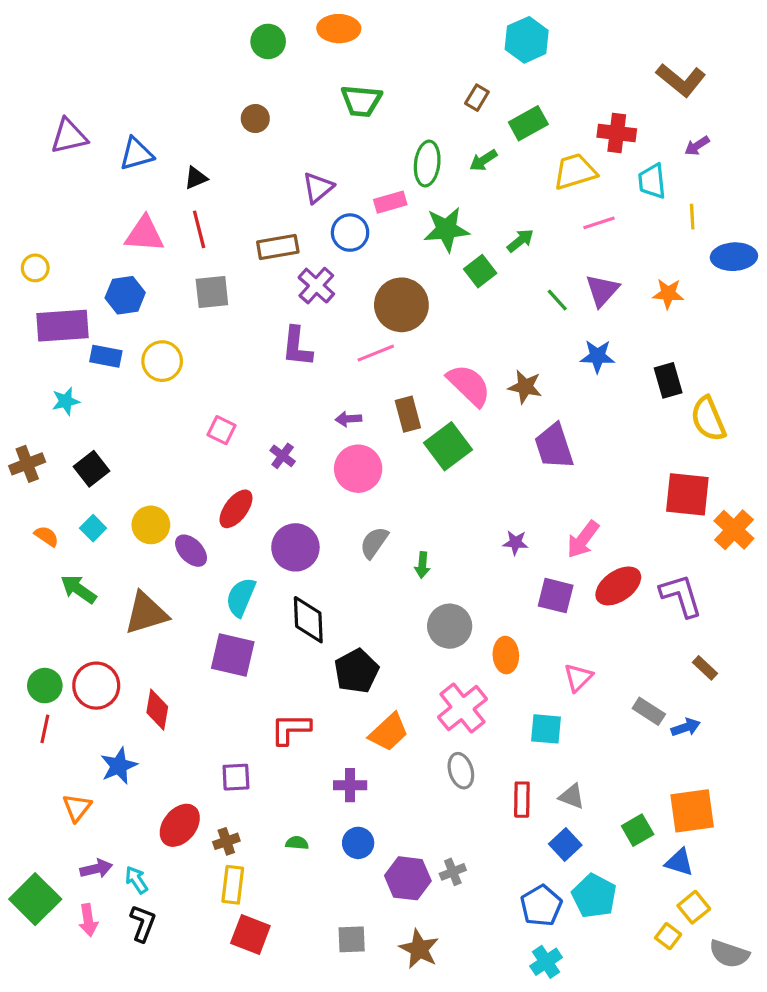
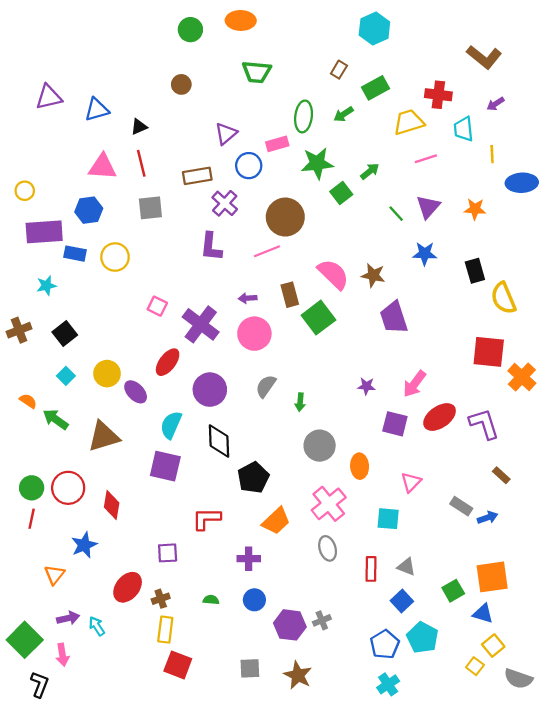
purple cross: (283, 456) -> (201, 324), size x2.0
orange semicircle: (46, 536) -> (28, 401), moved
black L-shape: (143, 923) -> (40, 684), moved

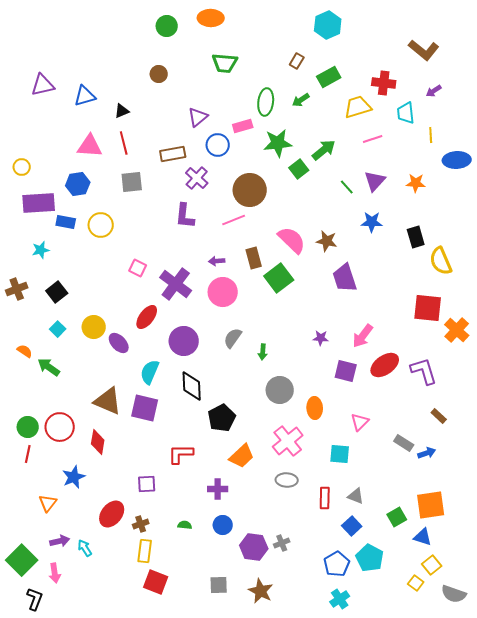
green arrow: (370, 171) -> (324, 150), size x1.4
brown triangle: (104, 436) -> (108, 401), moved, turned 40
gray ellipse: (328, 548) -> (287, 480), turned -70

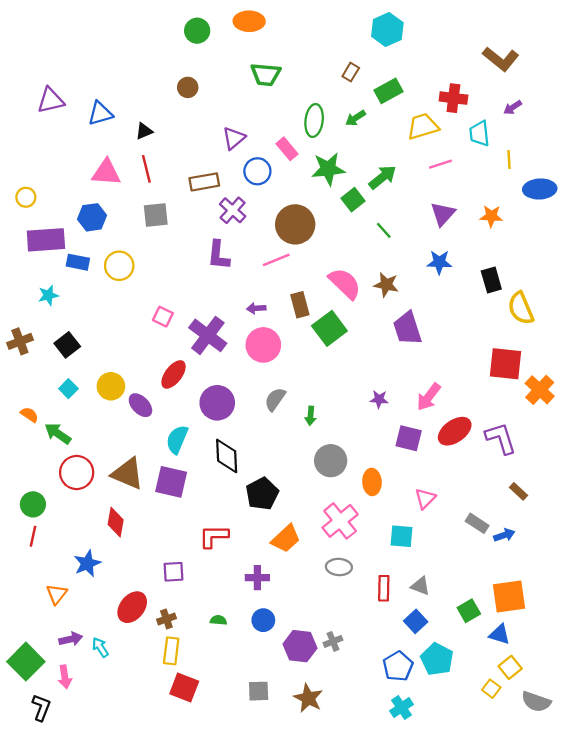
pink rectangle: (243, 126) -> (287, 149), turned 66
green line: (347, 187) -> (384, 230), moved
red circle: (60, 427) -> (77, 472), moved

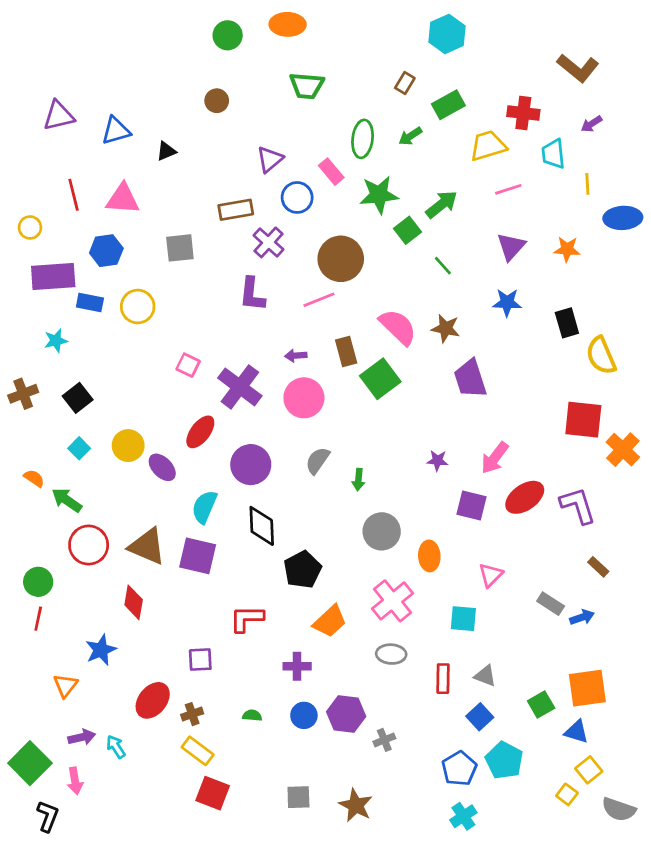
red line: (146, 169) -> (74, 195), moved
purple hexagon: (300, 646) -> (346, 714), moved
yellow rectangle: (171, 651) -> (198, 751), turned -60

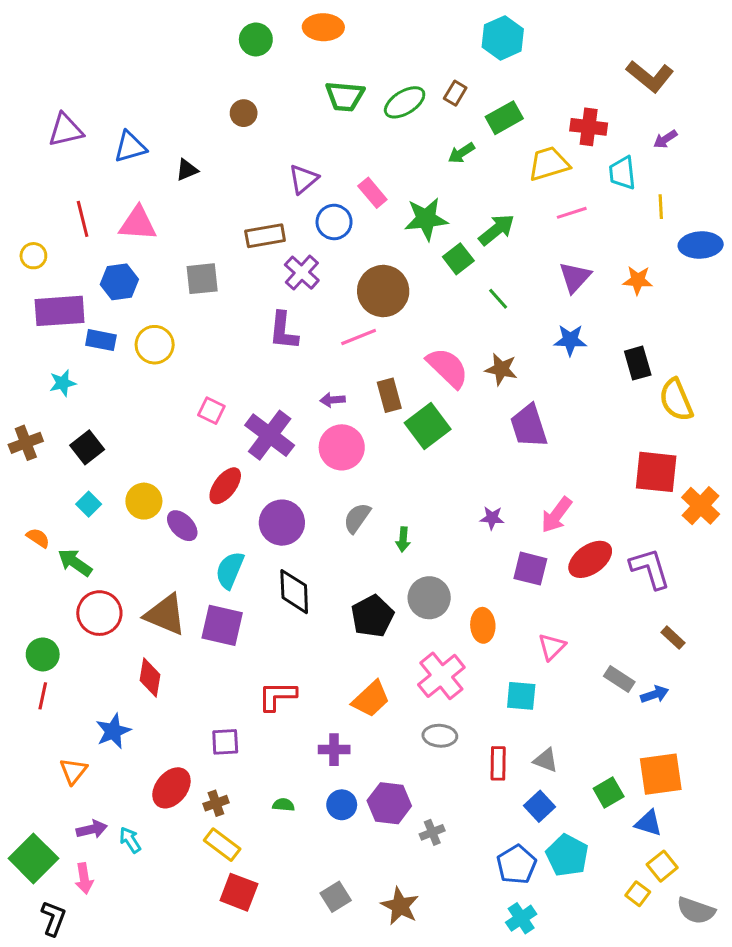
green ellipse: (363, 139) -> (405, 102), moved, turned 51
black pentagon: (303, 570) -> (372, 616), moved
gray square: (298, 797) -> (336, 897), turned -30

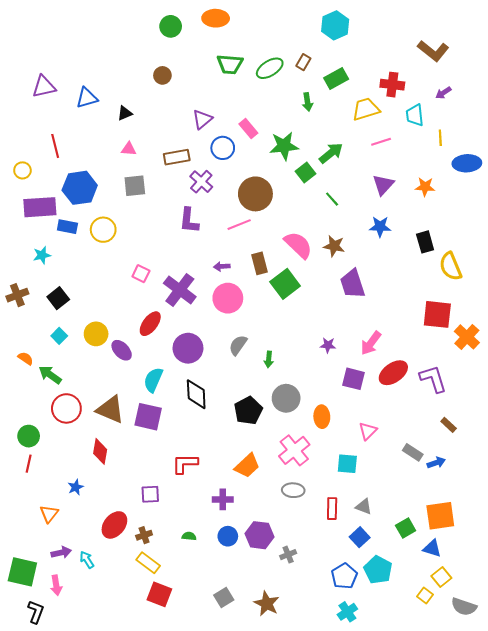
green arrow: (461, 153) -> (308, 102), turned -66
pink triangle: (138, 224) -> (129, 149), moved, size x0.6
blue hexagon: (119, 282) -> (80, 188), size x1.4
blue star: (113, 731) -> (76, 487), size x0.7
green square: (33, 858) -> (22, 572), turned -32

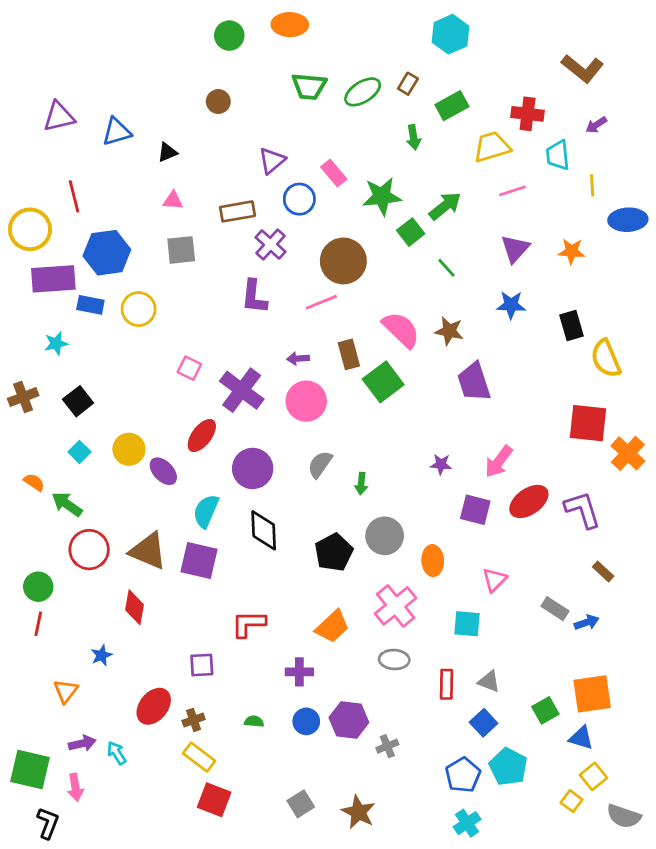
yellow circle: (22, 170) -> (30, 229), size x1.8

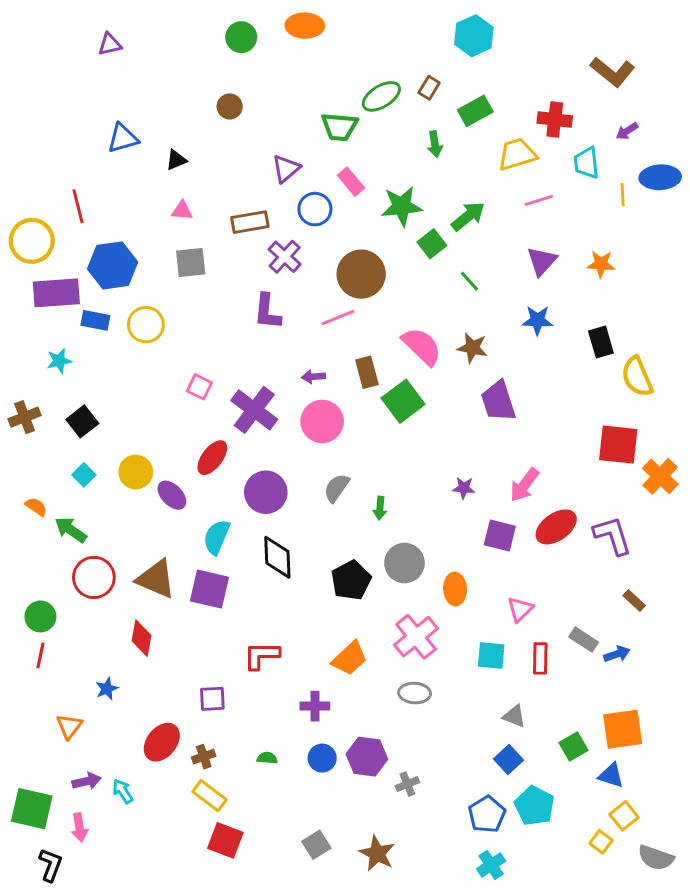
green trapezoid: (309, 86) -> (339, 127), moved
purple triangle: (59, 117) -> (110, 44), moved, size x0.7
blue ellipse: (628, 220) -> (660, 177), moved
red rectangle: (446, 684) -> (540, 658), moved

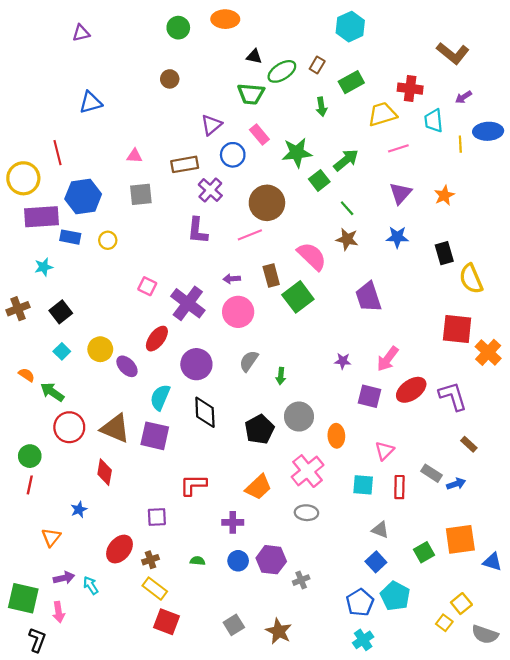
black triangle: (176, 160) -> (254, 56), moved, turned 35
orange star: (601, 264) -> (444, 195), turned -30
yellow circle: (146, 325) -> (108, 240), size x0.7
brown star: (472, 348) -> (347, 239), moved
blue triangle: (611, 775) -> (492, 562), moved

